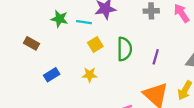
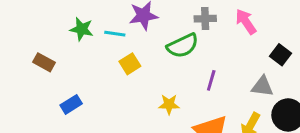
green semicircle: (124, 49) -> (183, 46), moved, turned 65
yellow star: (90, 75) -> (169, 104), moved

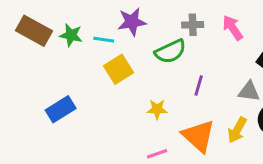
brown rectangle: (44, 62) -> (34, 31), moved, size x1.6
yellow square: (130, 64) -> (119, 69), size x1.4
blue rectangle: (71, 104) -> (61, 109), size x1.4

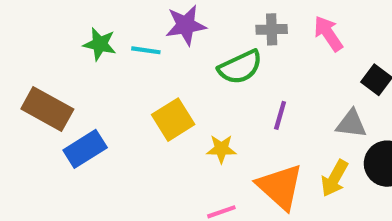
brown rectangle: (34, 31) -> (47, 109), moved
yellow square: (119, 69) -> (173, 120), moved

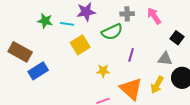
yellow square: (173, 120) -> (80, 45), moved

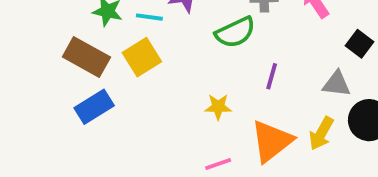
yellow square: (80, 45) -> (142, 57), moved
brown rectangle: (20, 52) -> (86, 57), moved
orange triangle: (131, 89) -> (272, 141), turned 40

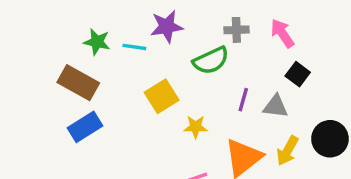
black square: (359, 44) -> (298, 74), moved
yellow square: (142, 57) -> (162, 96), moved
gray triangle: (337, 84) -> (276, 106), moved

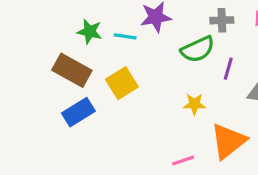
yellow square: (162, 96) -> (122, 83), moved
purple line: (243, 100) -> (228, 69), moved
yellow star: (196, 127) -> (194, 104), moved

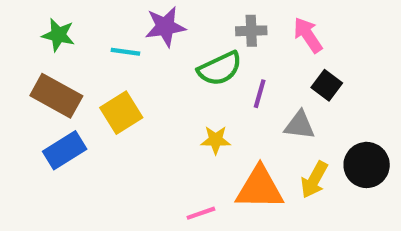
green star: (90, 32) -> (58, 35), moved
orange triangle: (228, 141) -> (260, 188), turned 39

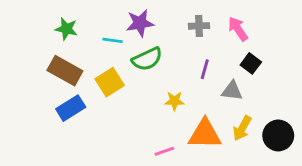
green semicircle: (220, 69) -> (147, 59), moved
black circle: (367, 165) -> (278, 135), moved

